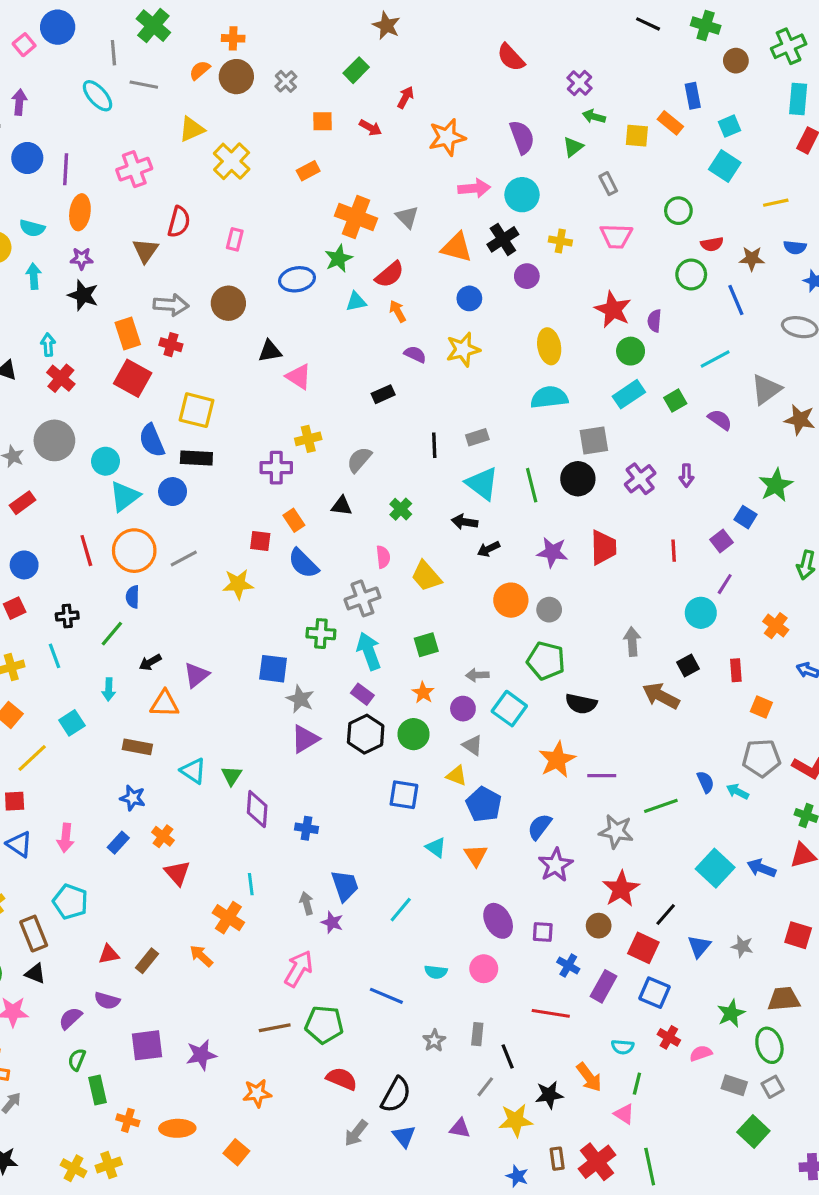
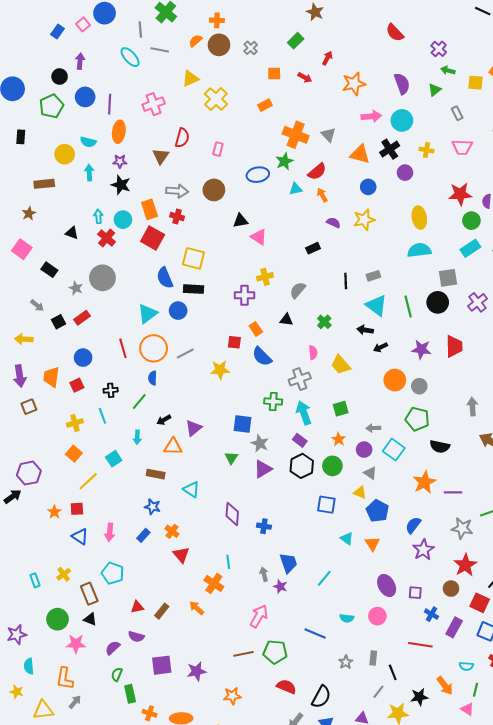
red star: (613, 310) -> (460, 194), turned -30
cyan circle: (105, 461) -> (123, 220), moved
green triangle: (232, 776) -> (231, 458), moved

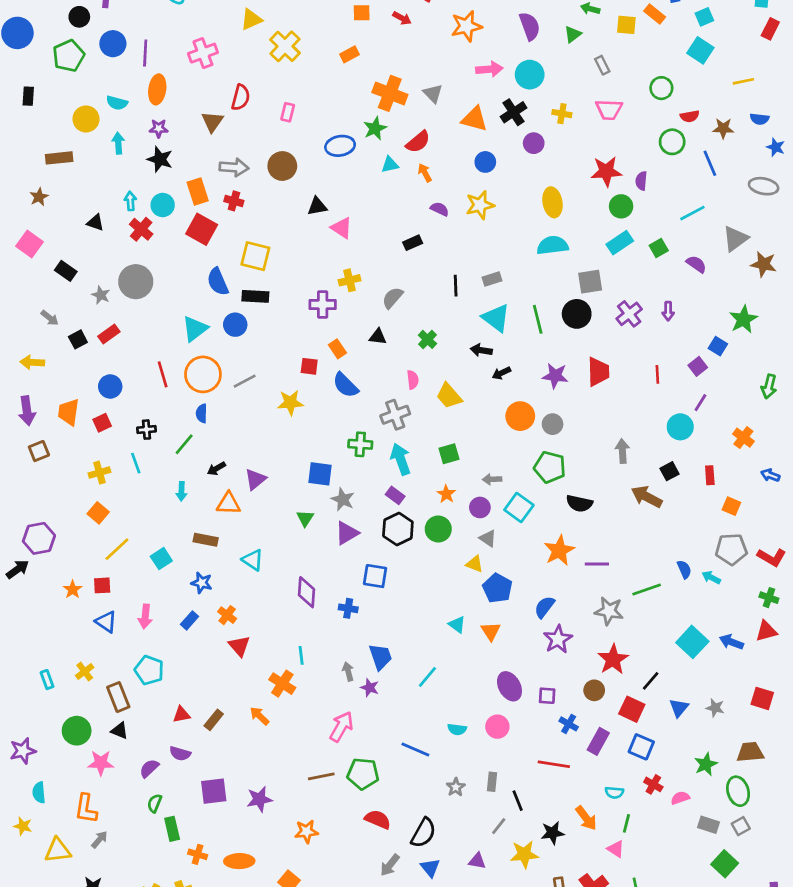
cyan square: (114, 459) -> (161, 559), moved
blue square: (326, 505) -> (375, 576), moved

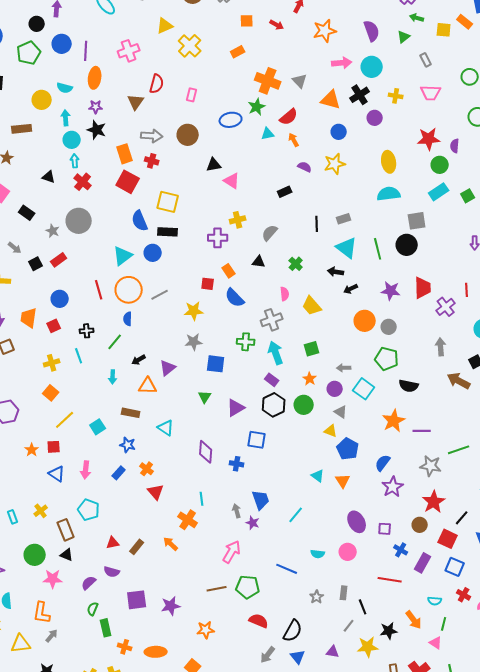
cyan circle: (163, 205) -> (72, 140), moved
purple cross: (629, 314) -> (446, 307), moved
gray star: (343, 499) -> (194, 342), moved, turned -30

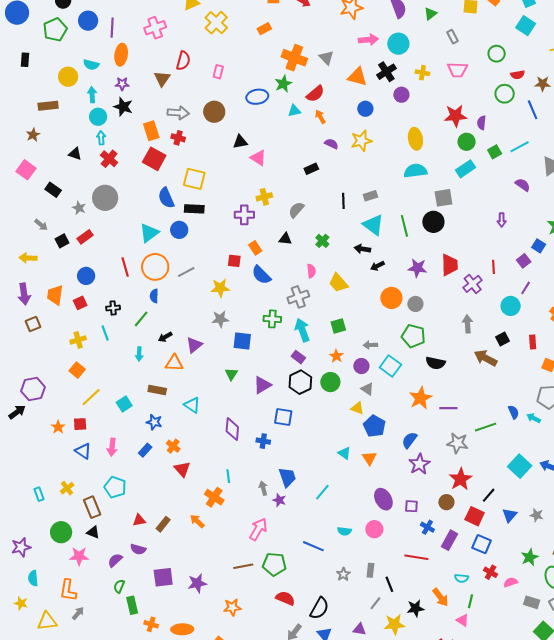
green square: (468, 196) -> (495, 152), moved

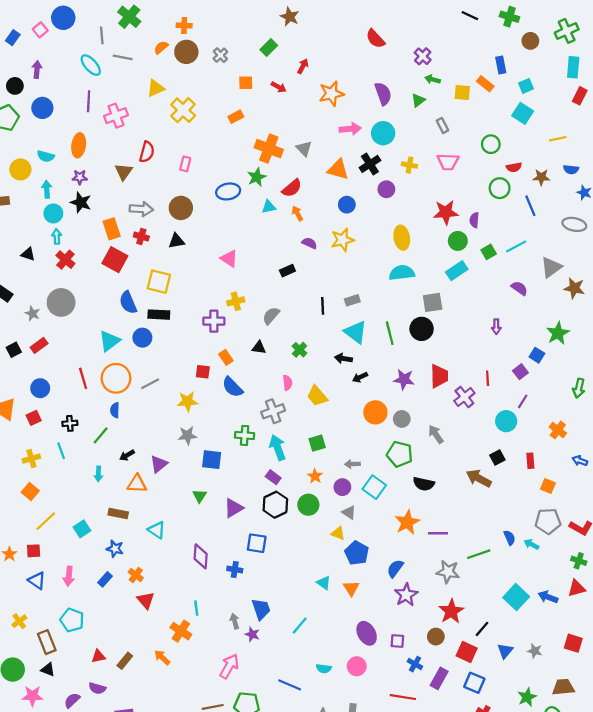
purple line: (112, 28) -> (89, 101), moved
black triangle: (240, 142) -> (176, 241), moved
gray arrow: (468, 324) -> (436, 434), moved, turned -30

